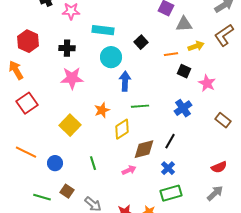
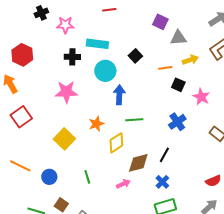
black cross: (67, 48) -> (72, 57), moved

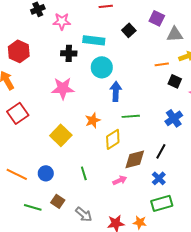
black square: (135, 56) -> (129, 30), moved
orange line: (20, 166) -> (17, 174), moved

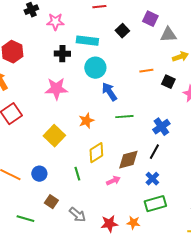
orange line: (162, 64) -> (146, 71), moved
blue arrow: (116, 91) -> (109, 92), turned -36
blue cross: (174, 118) -> (161, 127), moved
yellow diamond: (113, 139) -> (96, 153), moved
green line: (33, 207) -> (25, 219), moved

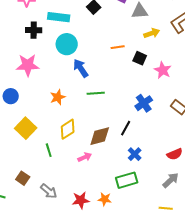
blue cross: (161, 127) -> (144, 103), moved
yellow square: (54, 136) -> (26, 128), moved
blue circle: (39, 174) -> (11, 96), moved
blue cross: (152, 179) -> (135, 154), moved

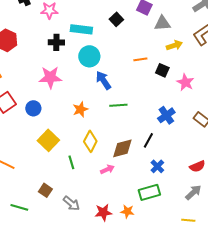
yellow diamond: (68, 129) -> (90, 141), turned -30

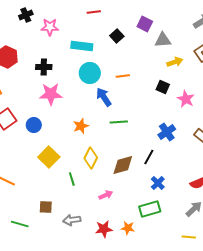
black cross: (56, 42) -> (44, 67), moved
orange line: (140, 59) -> (123, 76), moved
pink arrow: (107, 169) -> (106, 195), moved
brown square: (45, 190) -> (46, 207), turned -32
gray arrow: (71, 203) -> (72, 220), turned 132

